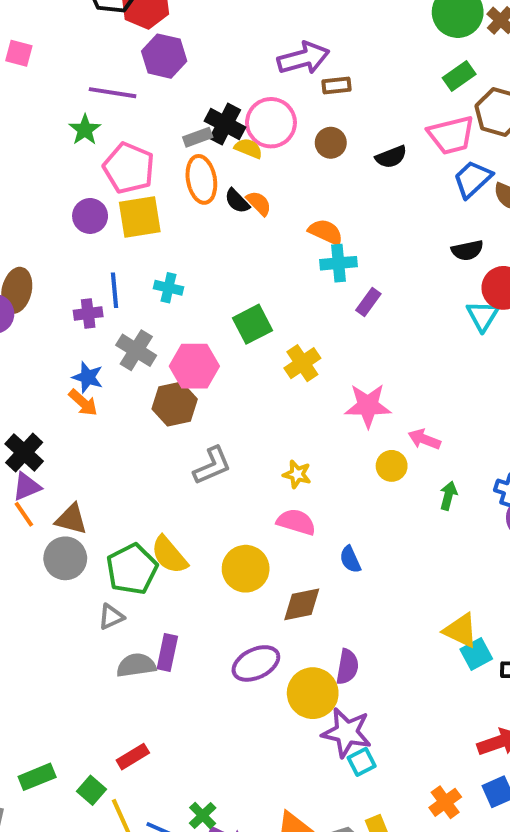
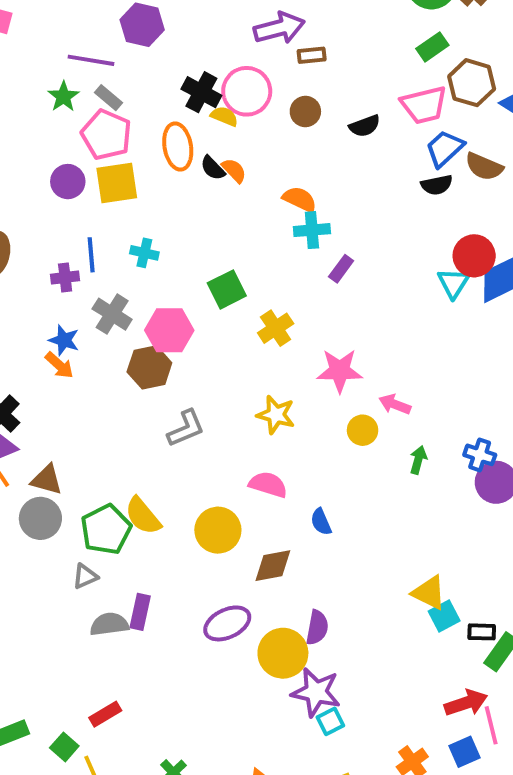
gray rectangle: (198, 137) -> (108, 98), moved, turned 60
black semicircle: (467, 250) -> (437, 185), moved
yellow star: (297, 474) -> (276, 415), moved, size x1.4

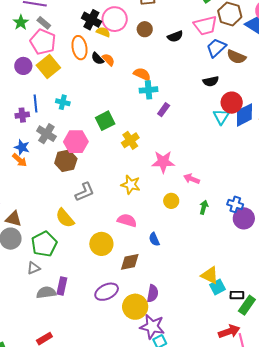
yellow square: (117, 183) -> (48, 67), turned -30
black semicircle: (437, 185) -> (211, 81), moved
yellow circle: (363, 430) -> (171, 201), moved
yellow semicircle: (143, 516) -> (65, 218), moved

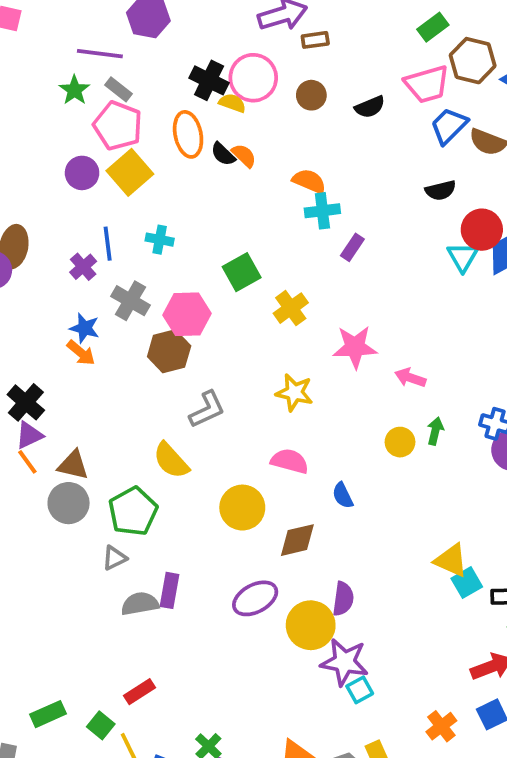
purple cross: (22, 115) -> (83, 267), turned -32
yellow circle: (171, 201) -> (400, 442), moved

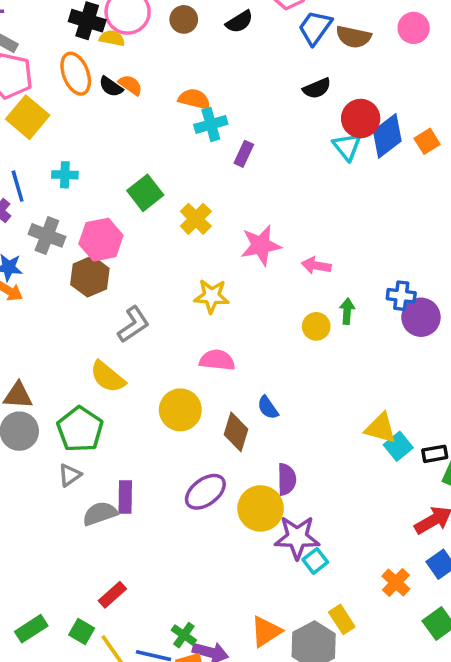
blue semicircle: (343, 495) -> (268, 408), moved
brown diamond: (297, 540) -> (236, 432), turned -51

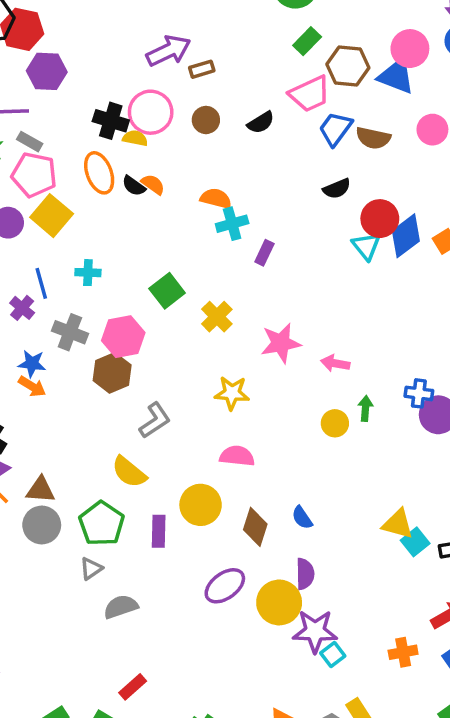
blue semicircle: (268, 408) -> (302, 518), moved
purple rectangle: (125, 497) -> (159, 531), moved
orange cross: (396, 583) -> (403, 652), moved, turned 36

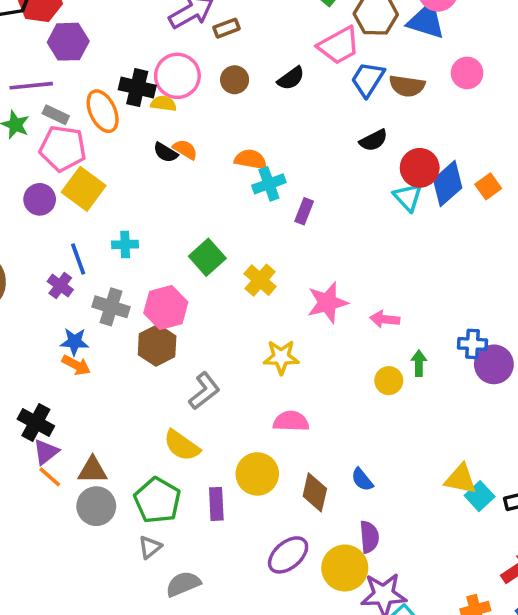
orange ellipse: (99, 173) -> (103, 111), moved

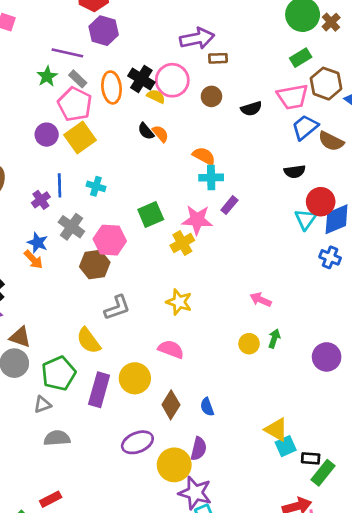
pink star: (327, 303) -> (197, 220), moved
blue cross: (472, 344) -> (330, 257), moved
purple rectangle: (216, 504) -> (99, 390), size x1.4

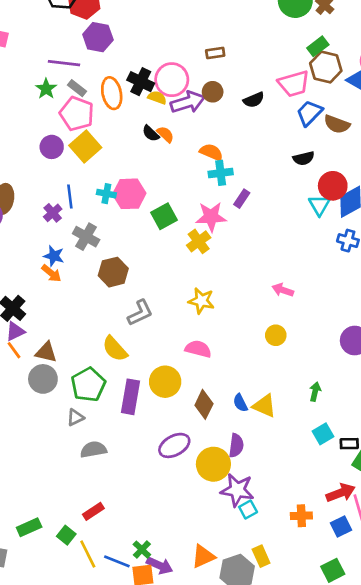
purple arrow: (197, 38) -> (188, 102), moved
green rectangle: (301, 58) -> (318, 46), moved
pink hexagon: (110, 240) -> (129, 194), moved
green arrow: (274, 339) -> (315, 392), moved
yellow triangle: (276, 430) -> (264, 406), moved

